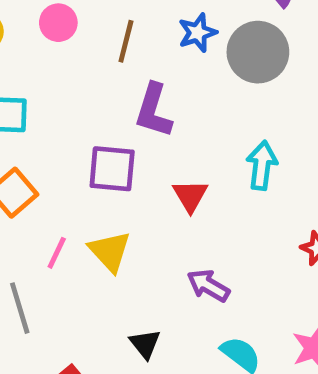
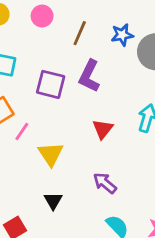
purple square: (112, 169) -> (51, 84), moved
pink line: (57, 253) -> (22, 132), moved
black triangle: (145, 344) -> (53, 201), moved

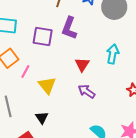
purple arrow: (105, 183) -> (86, 91), moved
black triangle: (53, 201) -> (42, 118), moved

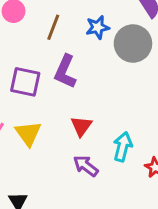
cyan arrow: (113, 54) -> (123, 147), moved
yellow triangle: (47, 85) -> (28, 133), moved

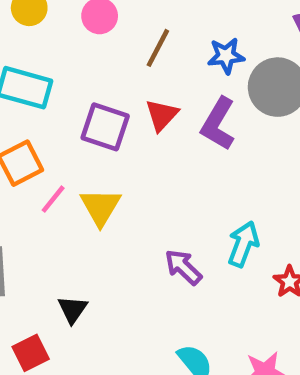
purple L-shape: (65, 72) -> (218, 124), moved
red triangle: (81, 126) -> (162, 115), moved

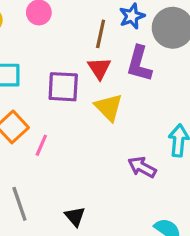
brown line: (158, 48) -> (101, 34), moved
yellow triangle: (100, 207) -> (109, 107), moved

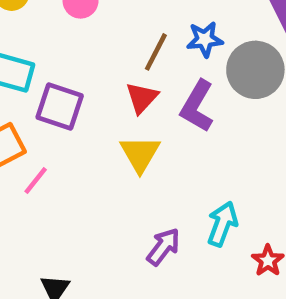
purple square: (63, 87) -> (60, 106), moved
purple arrow: (142, 167) -> (163, 247), turned 84

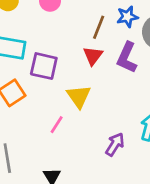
yellow triangle: (140, 154) -> (79, 96), moved
pink line: (36, 180) -> (57, 125), moved

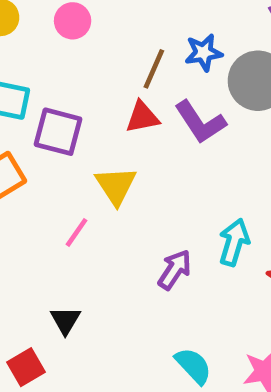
red triangle: (93, 56) -> (142, 117), turned 40
purple L-shape: (127, 57) -> (200, 122), turned -60

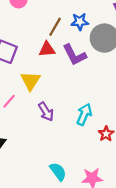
purple arrow: (175, 270) -> (46, 112), moved, turned 108

